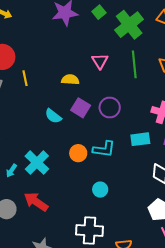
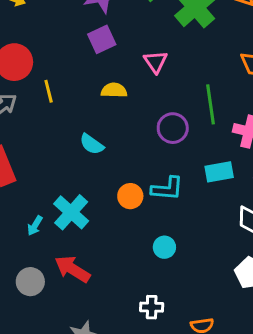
green line: (134, 64) -> (211, 104), moved
purple square: (81, 108) -> (102, 39), moved, turned 36
white cross: (89, 231) -> (152, 307), size x0.6

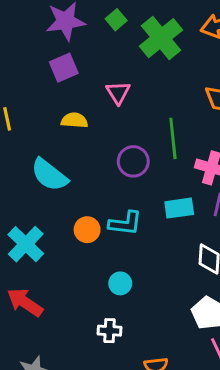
cyan semicircle: (92, 144) -> (49, 175), size x1.5
white cross: (152, 307) -> (110, 331), moved

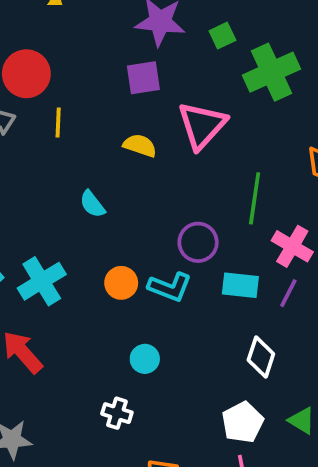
pink triangle: (118, 93) -> (202, 125), size x1.6
purple circle: (133, 161) -> (198, 242), moved
cyan semicircle: (49, 175) -> (92, 204), size x0.6

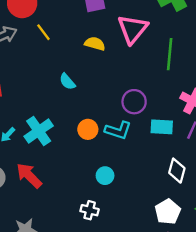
yellow line: (58, 123) -> (43, 32), turned -36
green line: (255, 198) -> (170, 54), moved

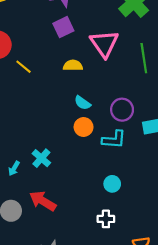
cyan semicircle: (67, 82) -> (82, 103), moved
orange circle: (88, 129) -> (84, 127), moved
cyan cross: (39, 131) -> (41, 158), size x0.7

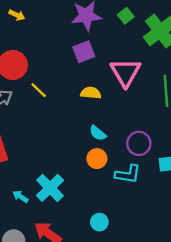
cyan cross: (41, 158) -> (50, 188), size x1.4
cyan arrow: (14, 168) -> (20, 197), turned 88
cyan circle: (112, 184) -> (99, 222), moved

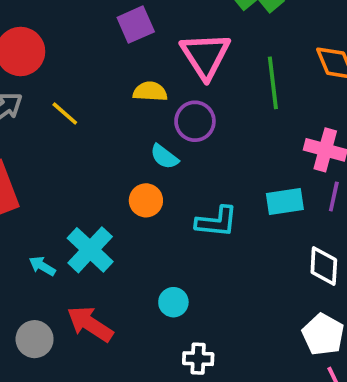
yellow line: (39, 90) -> (65, 114), moved
purple circle: (139, 143) -> (195, 121), moved
orange circle: (97, 159) -> (146, 200), moved

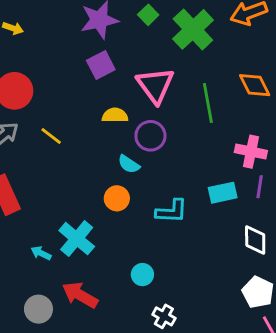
white cross: (198, 359) -> (164, 316), turned 30

